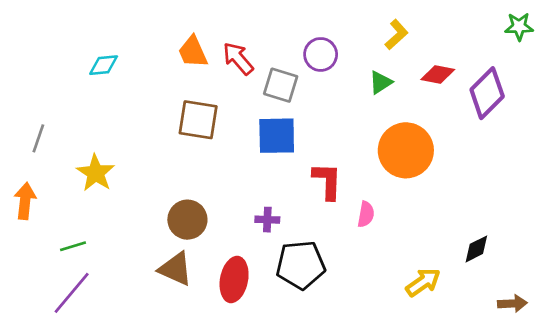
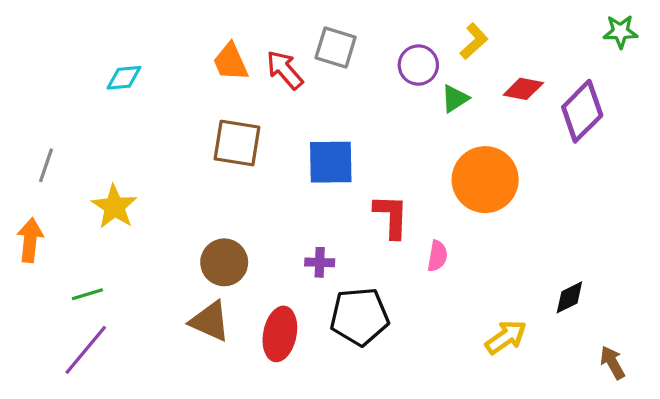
purple circle: (321, 54) -> (418, 65), moved
gray square: (281, 85) -> (336, 48), moved
brown arrow: (512, 303) -> (612, 363), turned -116

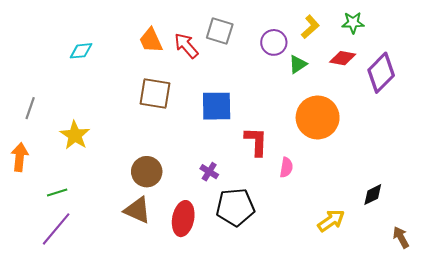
green star: (620, 32) -> (353, 23), moved
purple cross: (320, 262) -> (209, 172), turned 30

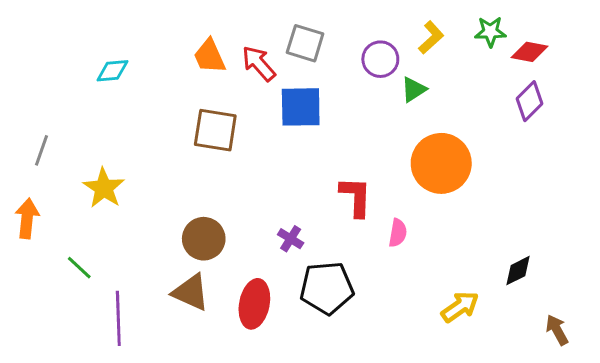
red diamond: (343, 58) -> (530, 52), moved
purple diamond: (381, 73) -> (530, 101), size x0.7
blue square: (217, 106) -> (301, 107), moved
green line: (57, 192) -> (79, 268), turned 60
purple line: (56, 229) -> (118, 318), moved, turned -42

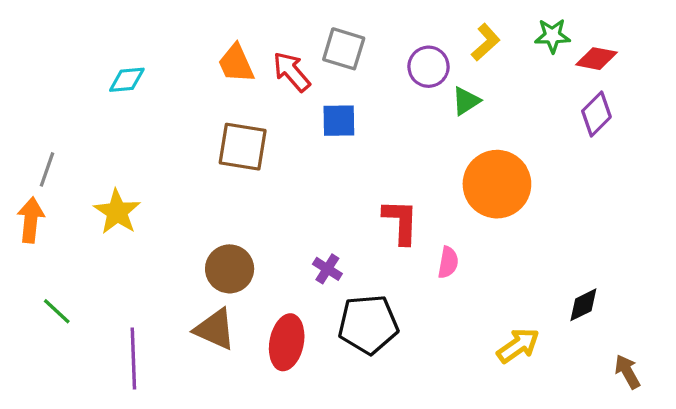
blue square: (301, 107) -> (339, 121), size x0.7
orange arrow: (27, 218) -> (31, 220), moved
green line: (79, 268) -> (57, 311), moved

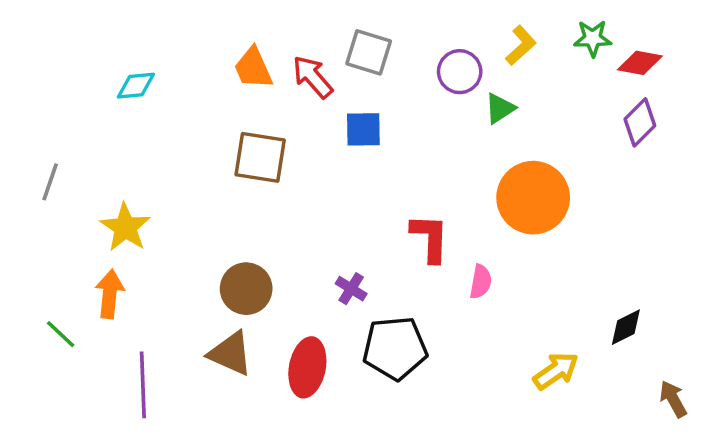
orange arrow: (31, 220) -> (110, 294), moved

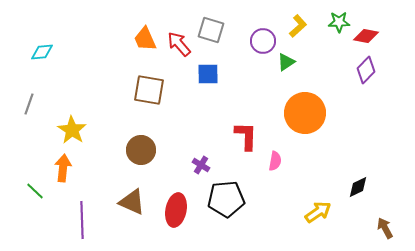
cyan diamond: (136, 86) -> (42, 52), moved
brown circle: (246, 289) -> (141, 150), moved

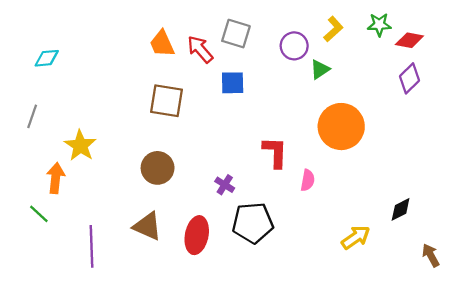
orange arrow: (63, 168) -> (56, 178), moved

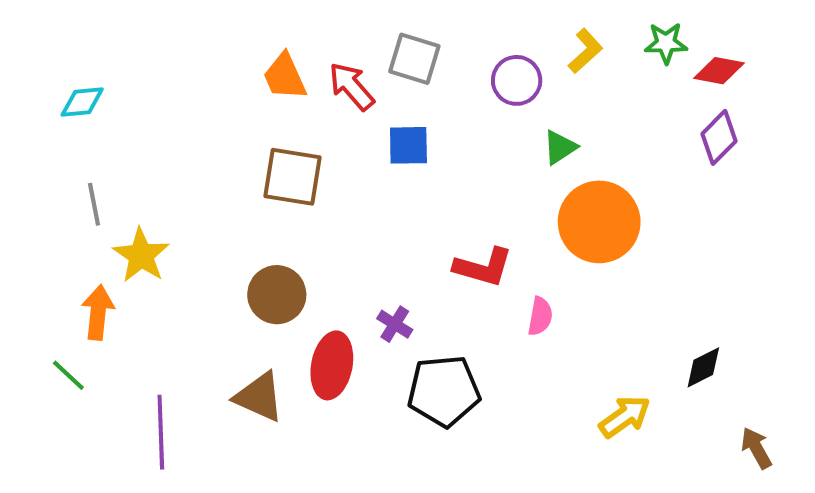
green triangle: (320, 69) -> (560, 147), moved
gray line: (32, 116) -> (94, 204), moved, turned -30
red L-shape: (275, 152) -> (483, 267), turned 104
red ellipse: (197, 235) -> (332, 365), moved

